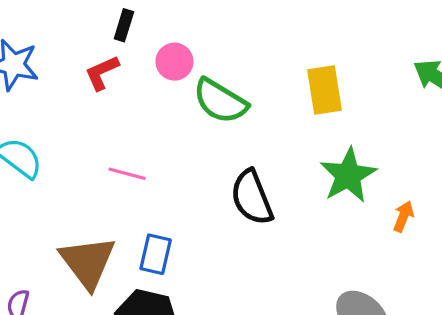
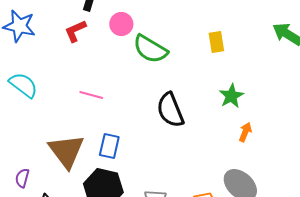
yellow rectangle: (324, 90) -> (216, 42), size x0.7
green star: (348, 175) -> (231, 96), size x0.7
orange arrow: (403, 216) -> (245, 132), moved

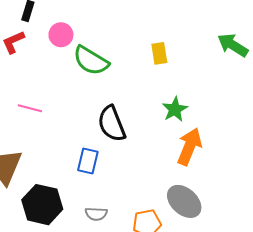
orange arrow: (245, 132) -> (189, 147), size x1.8
blue rectangle: (109, 146) -> (88, 161), moved

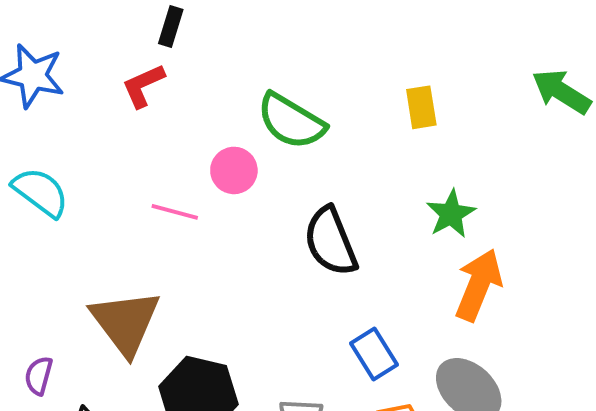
pink circle: (61, 35) -> (234, 170), moved
blue rectangle: (88, 161) -> (374, 354), moved, turned -45

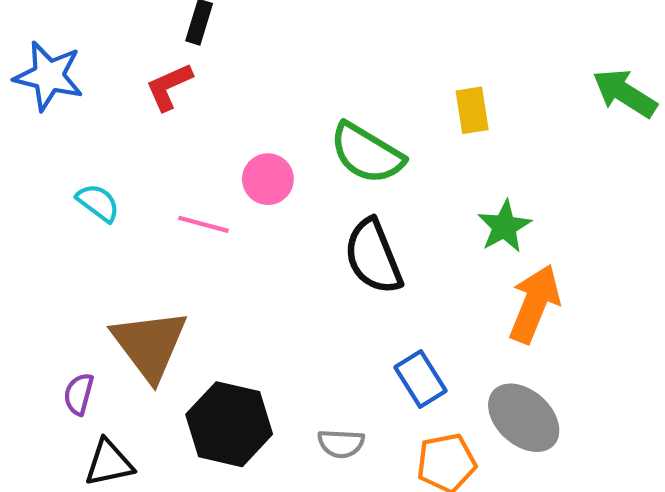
green semicircle: (291, 121) -> (367, 153), moved
cyan semicircle: (41, 192) -> (98, 203), moved, size x0.7
purple semicircle: (39, 376) -> (79, 394), moved

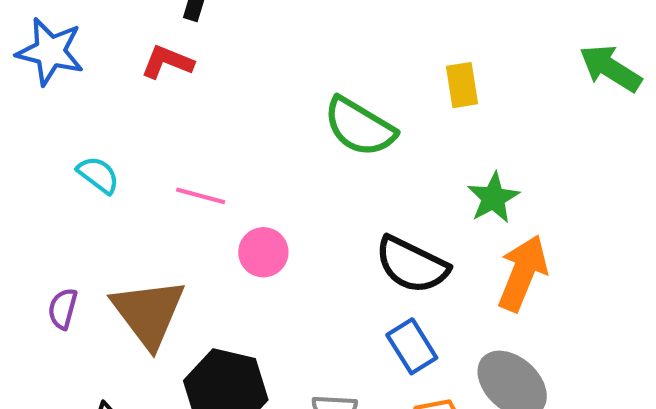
red L-shape: (169, 87) -> (167, 62), turned 46
pink circle: (268, 179) -> (263, 252), moved
black semicircle: (373, 257) -> (412, 265), moved, turned -42
purple semicircle: (79, 394) -> (63, 309), moved

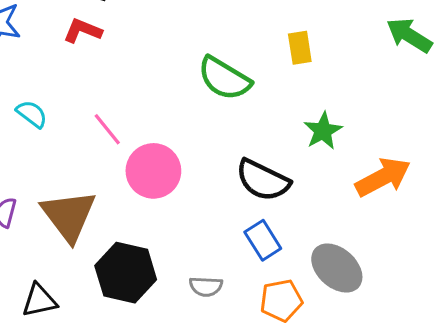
pink line: (201, 196) -> (107, 129), turned 36
pink circle: (263, 252) -> (153, 171), size x1.5
orange arrow: (523, 273) -> (383, 177), moved, turned 40

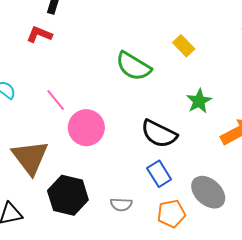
yellow rectangle: (300, 48) -> (184, 46), turned -35

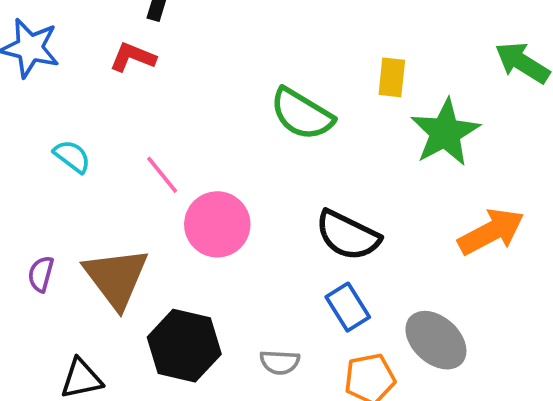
yellow rectangle: (184, 46) -> (392, 77), turned 50
green star: (199, 101) -> (445, 132), moved, size x1.5

